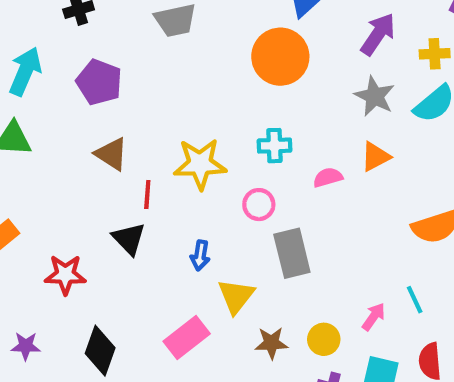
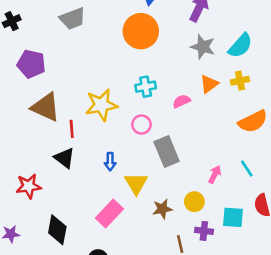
yellow cross: (435, 54) -> (240, 81), moved
brown triangle: (111, 154) -> (46, 107), size x1.4
pink arrow: (374, 317) -> (215, 174), moved

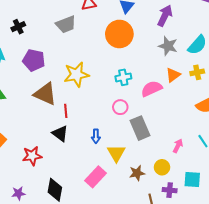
pink semicircle: (182, 101) -> (152, 89), size x1.5
yellow star: (101, 105) -> (76, 75), moved

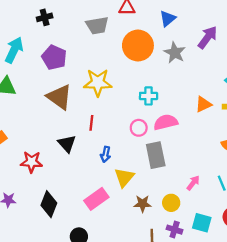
orange circle: (119, 34) -> (138, 46), moved
gray star: (168, 46) -> (175, 53), moved
pink semicircle: (152, 89) -> (166, 122), moved
red line: (66, 111) -> (91, 123), moved

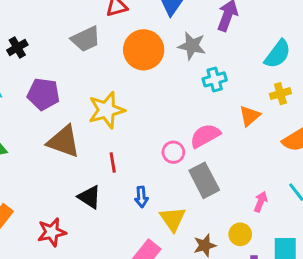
cyan cross: (149, 96) -> (215, 79), moved
orange triangle: (203, 104) -> (250, 116), moved

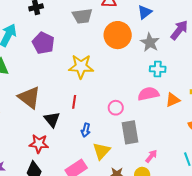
pink semicircle: (205, 136) -> (148, 94), moved
brown triangle: (64, 142) -> (29, 97), moved
pink arrow: (261, 202) -> (151, 156), moved
red star: (52, 232) -> (39, 144), moved

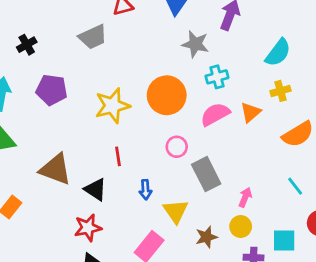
orange circle: (118, 35) -> (167, 95), moved

